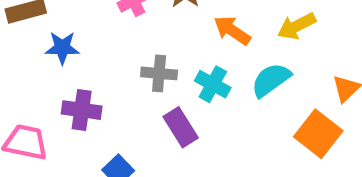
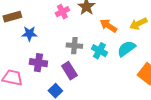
purple rectangle: (181, 127) -> (69, 71), moved

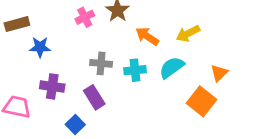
cyan cross: (99, 51) -> (135, 70), turned -35

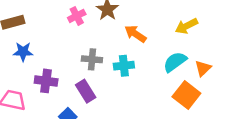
yellow arrow: (188, 34) -> (186, 26), moved
blue star: (40, 47) -> (23, 52), moved
cyan semicircle: (172, 67) -> (175, 62), moved

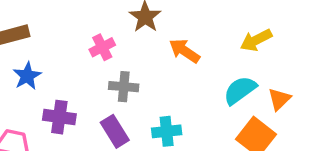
pink cross: (77, 16) -> (102, 47), moved
blue star: (23, 52) -> (27, 76), turned -30
cyan cross: (124, 66) -> (167, 131), moved

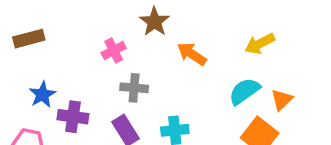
blue star: (27, 76) -> (42, 95), moved

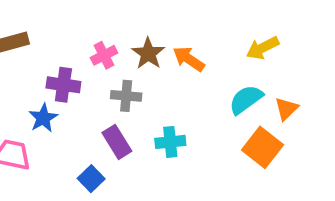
brown star: (154, 22) -> (148, 53), moved
blue star: (42, 95) -> (43, 118), moved
purple cross: (73, 117) -> (63, 85), moved

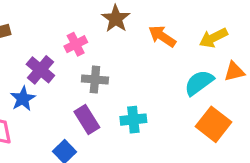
brown star: (148, 53) -> (116, 19), moved
orange arrow: (189, 59) -> (162, 36), moved
purple cross: (63, 85) -> (40, 70), turned 32
orange triangle: (286, 109) -> (234, 71), moved, turned 30

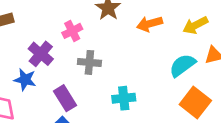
orange arrow: (162, 36) -> (150, 24), turned -50
blue star: (23, 99) -> (25, 80), turned -30
purple rectangle: (87, 120) -> (65, 98), moved

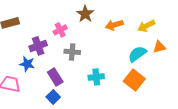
purple cross: (41, 54) -> (38, 46), turned 30
orange square: (195, 103) -> (134, 80), moved

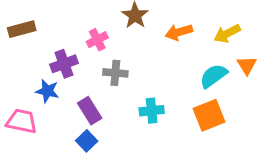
orange triangle: (159, 47) -> (247, 65), turned -48
orange square: (134, 80) -> (209, 115), turned 30

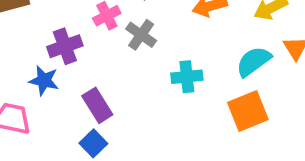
gray cross: (115, 73) -> (141, 35), moved, turned 30
cyan cross: (152, 111) -> (187, 77), moved

